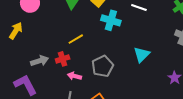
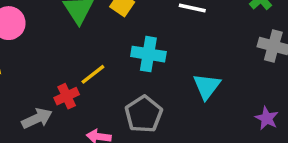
cyan cross: (111, 20) -> (148, 54), moved
red cross: (63, 59) -> (67, 96), moved

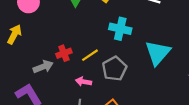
yellow line: (93, 74) -> (90, 55), moved
cyan triangle: (207, 86) -> (158, 53), size x1.4

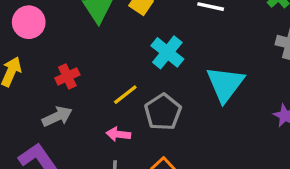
cyan cross: (120, 29) -> (167, 52), turned 30
red cross: (64, 53) -> (67, 76), moved

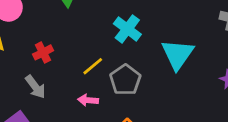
gray arrow: (57, 117) -> (35, 87), turned 80

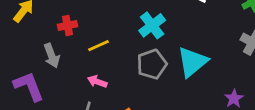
yellow line: (93, 66) -> (99, 46), moved
gray pentagon: (125, 80) -> (152, 64), moved

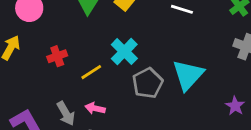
cyan cross: (152, 25) -> (124, 52), moved
gray arrow: (52, 56) -> (66, 113), moved

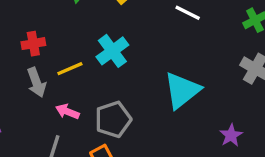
gray pentagon: (148, 83) -> (113, 119), moved
gray arrow: (66, 113) -> (36, 82), moved

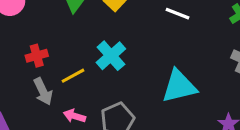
cyan triangle: (182, 90) -> (179, 86), turned 30

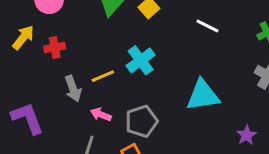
red cross: (37, 56) -> (55, 48), moved

